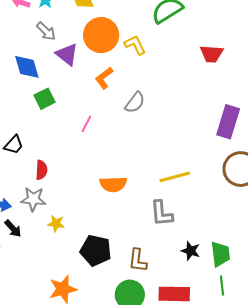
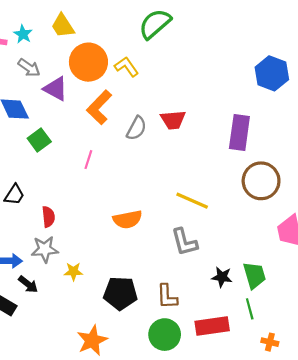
red trapezoid: (212, 54) -> (173, 120), moved
orange L-shape: (104, 78) -> (99, 107), size x1.4
yellow line: (175, 177) -> (192, 201), turned 48
green line: (222, 286) -> (250, 309), moved

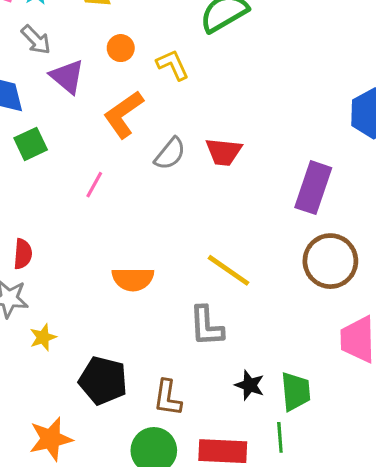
orange circle: (88, 62) -> (121, 48), size x0.5
yellow star: (73, 271) -> (43, 337), turned -30

